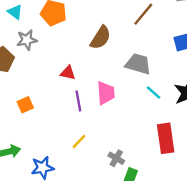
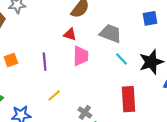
red triangle: (68, 73) -> (70, 34), moved
purple line: (78, 101) -> (45, 62), moved

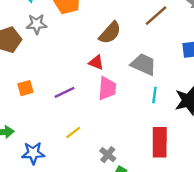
cyan line: (122, 59) -> (154, 95), turned 48
purple line: (45, 62) -> (65, 92), turned 66

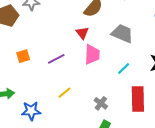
red triangle: (96, 62) -> (82, 33), turned 32
cyan line: (154, 95) -> (124, 68), moved, turned 40
gray cross: (108, 155) -> (101, 103), moved

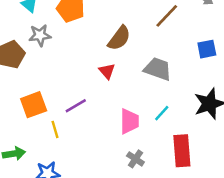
pink trapezoid: (92, 55) -> (129, 121), moved
orange square: (23, 56) -> (34, 105), size x1.5
yellow line: (64, 93) -> (55, 129), moved, turned -64

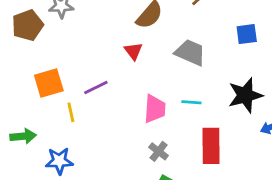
cyan line: (162, 113) -> (191, 102), turned 48

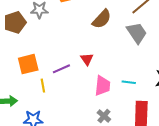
red triangle: (133, 51) -> (87, 59), moved
gray trapezoid: (190, 53) -> (137, 33), moved, turned 30

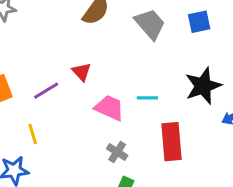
yellow line: (43, 86) -> (33, 134), moved
pink trapezoid: (102, 86) -> (109, 108), turned -65

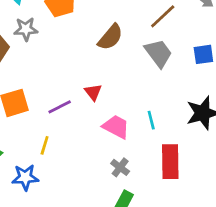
cyan line: (147, 98) -> (151, 120), turned 72
yellow line: (33, 134) -> (45, 145), turned 30

